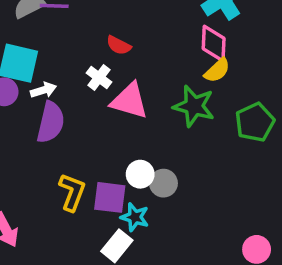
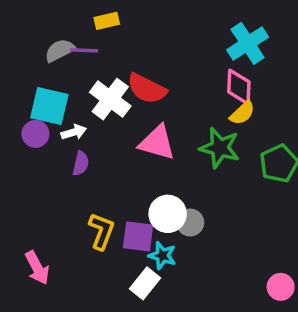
red semicircle: (119, 45) -> (147, 89), size x1.6
white cross: (99, 77) -> (110, 99), moved, size x1.6
purple semicircle: (51, 122) -> (81, 163), size x0.6
white circle: (140, 174) -> (168, 214), size x1.4

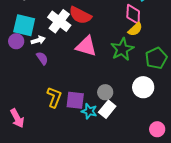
green star: (220, 148) -> (122, 49), turned 30
purple semicircle: (81, 163) -> (42, 58), turned -48
white circle: (168, 214) -> (143, 87), moved
white rectangle: (145, 283) -> (107, 109), moved

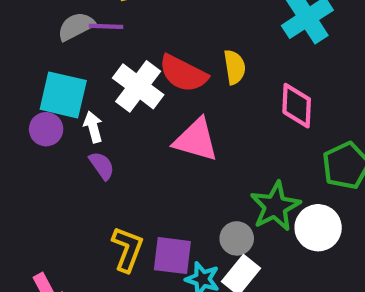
pink diamond: (133, 14) -> (297, 106), moved
yellow semicircle: (135, 29) -> (235, 67), moved, turned -56
white arrow: (38, 40) -> (93, 127), turned -88
green star: (122, 49) -> (275, 206), moved

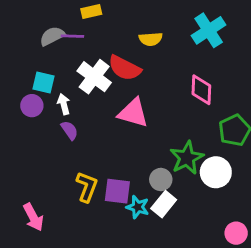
yellow semicircle: (235, 67) -> (151, 39), moved, turned 95
cyan square: (63, 95) -> (43, 82), size x0.7

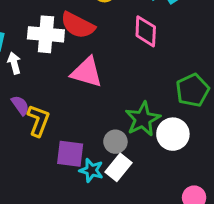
white cross: (94, 77) -> (46, 34), turned -32
pink diamond: (201, 90) -> (146, 31), moved
purple semicircle: (70, 130) -> (20, 105), moved
yellow L-shape: (87, 187) -> (38, 120), moved

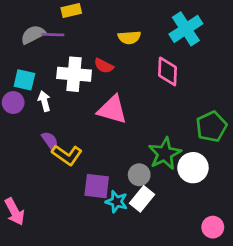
red semicircle: (78, 25) -> (104, 66), size x0.6
yellow L-shape: (38, 120) -> (67, 155), turned 104

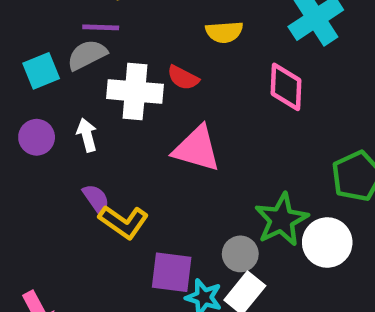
gray semicircle: (33, 35) -> (87, 55), moved
cyan square: (24, 80) -> (41, 71), moved, turned -35

